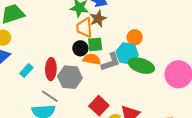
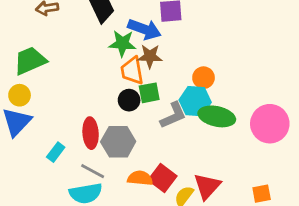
brown star: (98, 19) -> (150, 56), turned 30
orange semicircle: (92, 59) -> (140, 178), moved
cyan rectangle: (26, 70) -> (56, 152), moved

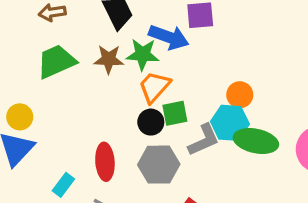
brown star: (150, 56) -> (109, 59), moved
green trapezoid: (30, 61) -> (56, 62), moved
orange trapezoid: (132, 71) -> (154, 87), turned 52
gray hexagon: (118, 142) -> (159, 165), moved

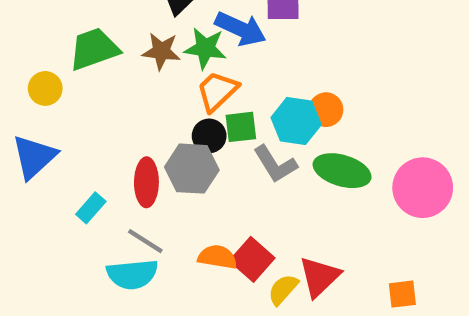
yellow circle: (20, 117) -> (45, 88), moved
cyan hexagon: (230, 123) -> (296, 121), moved
gray L-shape: (204, 140) -> (275, 164), turned 78
gray hexagon: (159, 165) -> (192, 169), moved

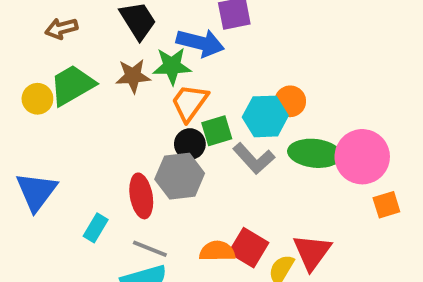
yellow circle: (45, 88) -> (37, 99), moved
pink circle: (423, 188) -> (362, 157), moved
orange square: (402, 294) -> (386, 205), moved

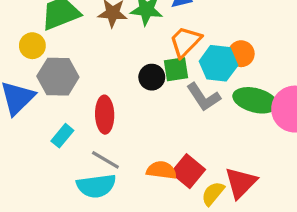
yellow circle: (37, 99) -> (32, 46), moved
orange trapezoid: (190, 103) -> (185, 42), moved
gray hexagon: (180, 176) -> (58, 77), moved

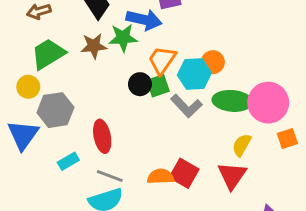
black circle: (152, 77) -> (140, 84), moved
cyan rectangle: (62, 136) -> (68, 161), turned 30
yellow semicircle: (213, 194) -> (242, 145), moved

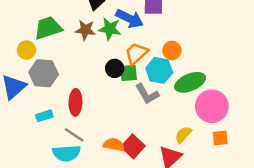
orange circle: (213, 62) -> (172, 50), moved
green ellipse: (232, 101) -> (190, 82), moved, turned -40

